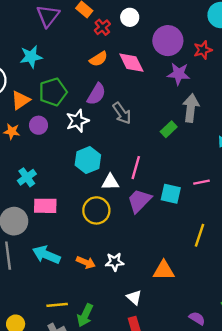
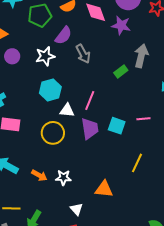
purple star: (179, 74) -> (121, 25), moved
green pentagon: (53, 92) -> (40, 15), moved
purple trapezoid: (139, 201) -> (90, 129), turned 120

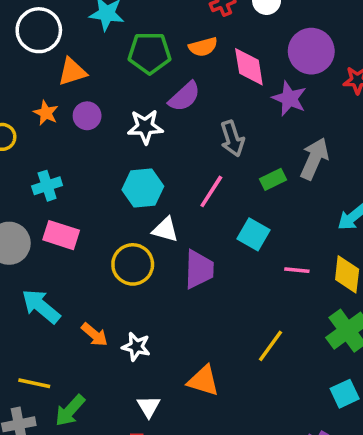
gray arrow: (83, 54) -> (232, 139), moved
pink line: (90, 101) -> (211, 191), moved
cyan square: (117, 126) -> (254, 234), moved

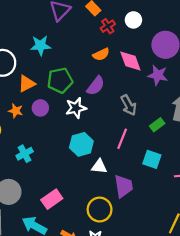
green pentagon: (150, 53) -> (60, 80), moved
pink rectangle: (61, 235) -> (52, 199), moved, turned -42
yellow circle: (133, 264) -> (100, 210), moved

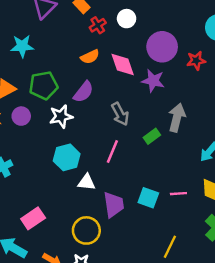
cyan square: (152, 159) -> (148, 198), moved

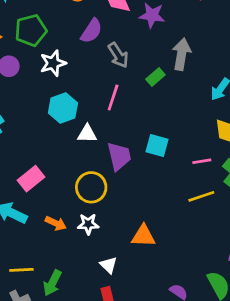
purple semicircle: (83, 92) -> (91, 31), moved
pink line: (178, 194) -> (202, 161), moved
yellow line: (170, 247) -> (201, 196), moved, turned 50

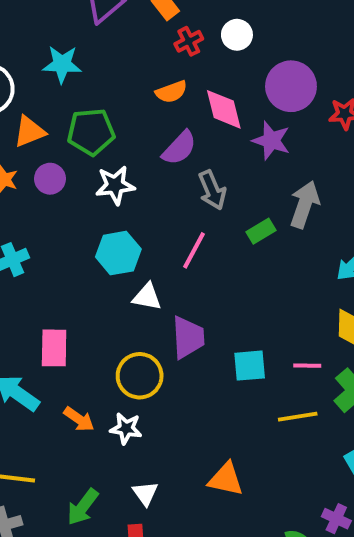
cyan square: (157, 146) -> (250, 366), moved, turned -30
pink rectangle: (31, 179) -> (54, 348), turned -60
orange triangle: (143, 236) -> (226, 479), moved
green arrow: (52, 283) -> (83, 507), moved

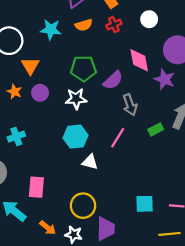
red cross: (189, 41) -> (114, 25), moved
orange semicircle: (171, 92) -> (84, 25), moved
orange triangle: (29, 132) -> (30, 66), turned -42
green pentagon: (91, 132) -> (83, 68), moved
purple trapezoid: (188, 337) -> (106, 229), moved

